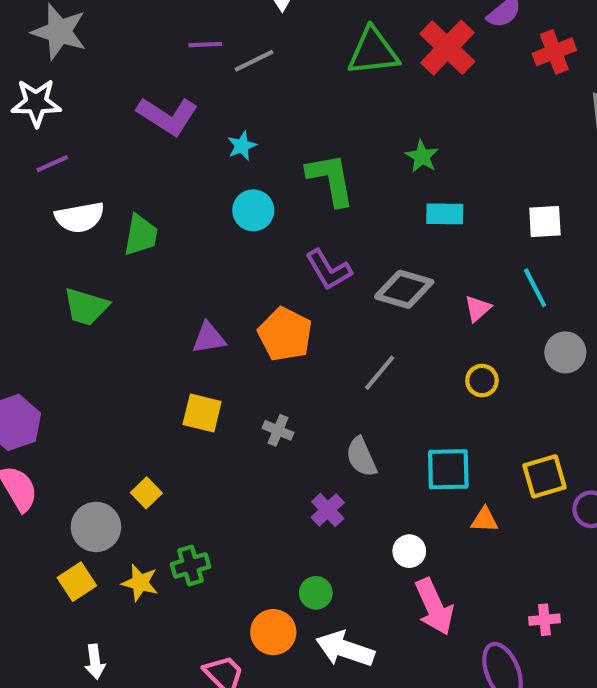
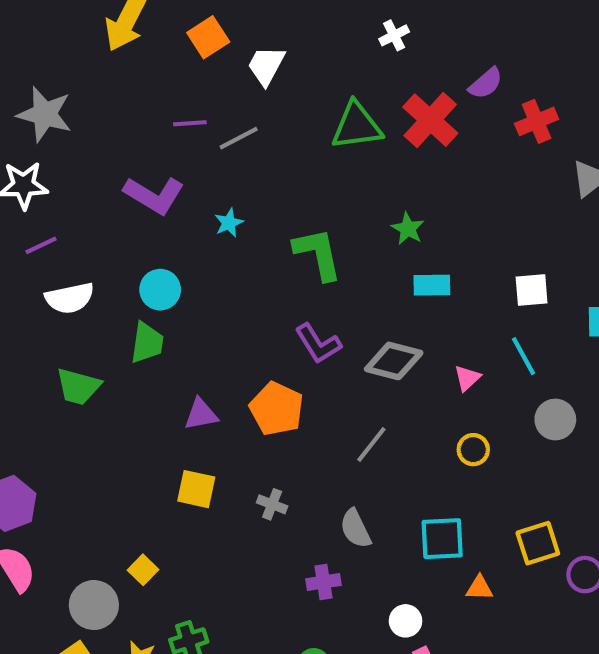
cyan circle: (253, 210) -> (160, 290), moved
green trapezoid: (141, 235) -> (147, 343), moved
purple cross: (328, 510) -> (323, 582), turned 36

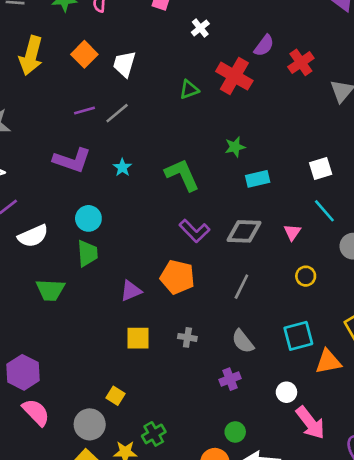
green triangle: (357, 126) -> (189, 90), size x0.6
green star: (408, 229) -> (235, 147), turned -30
orange triangle: (479, 588) -> (328, 362), size x1.5

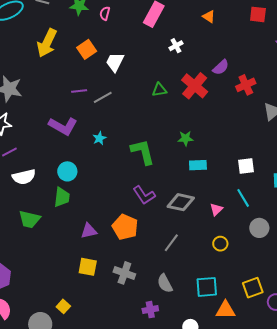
gray cross: (187, 337) -> (124, 273), size x1.5

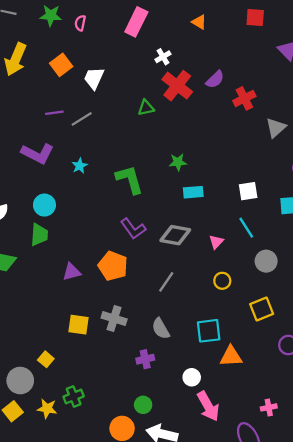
red cross: (195, 86) -> (177, 86), moved
yellow square: (88, 267) -> (79, 325), moved
yellow square: (253, 288) -> (262, 309), moved

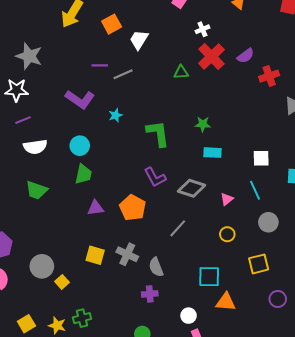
green trapezoid: (39, 235) -> (83, 174), moved
gray semicircle: (161, 329) -> (156, 267), moved
gray circle: (20, 381) -> (42, 266), moved

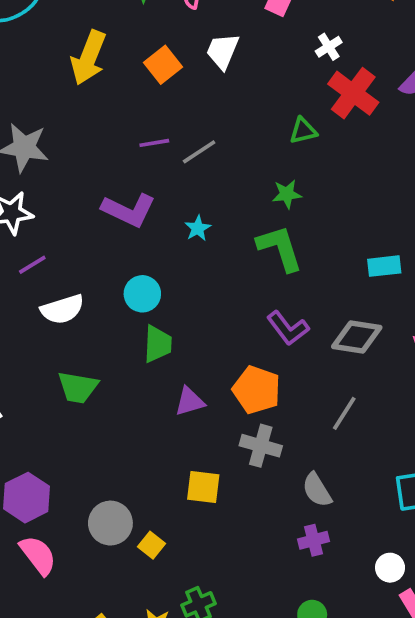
white trapezoid: (139, 40) -> (223, 51), moved
green star: (203, 124) -> (287, 194), moved
gray cross: (127, 254) -> (261, 446), moved

